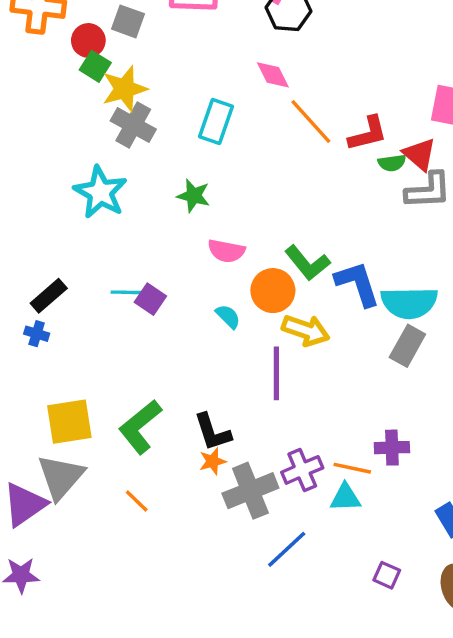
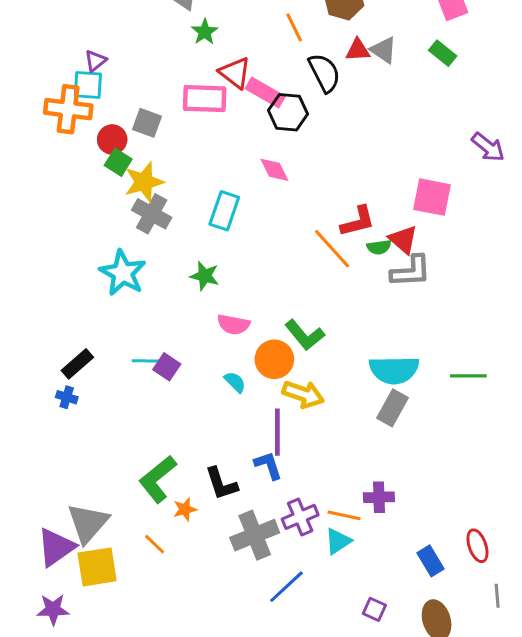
orange line: (311, 122) -> (332, 249), moved
blue L-shape: (357, 284) -> (268, 465), moved, size x0.7
yellow square: (69, 422) -> (97, 567), moved
orange star: (213, 461) -> (185, 509), moved
cyan triangle: (345, 498) -> (338, 541), turned -32

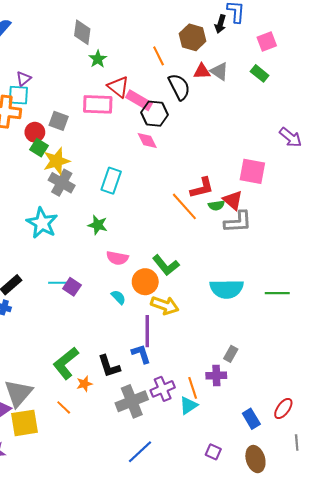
pink diamond: (274, 170) -> (147, 140), moved
gray rectangle: (393, 408) -> (231, 354), moved, size x0.7
orange line: (344, 515) -> (193, 388), turned 60
red ellipse: (477, 546) -> (283, 409), turned 55
blue line: (286, 587) -> (140, 452), moved

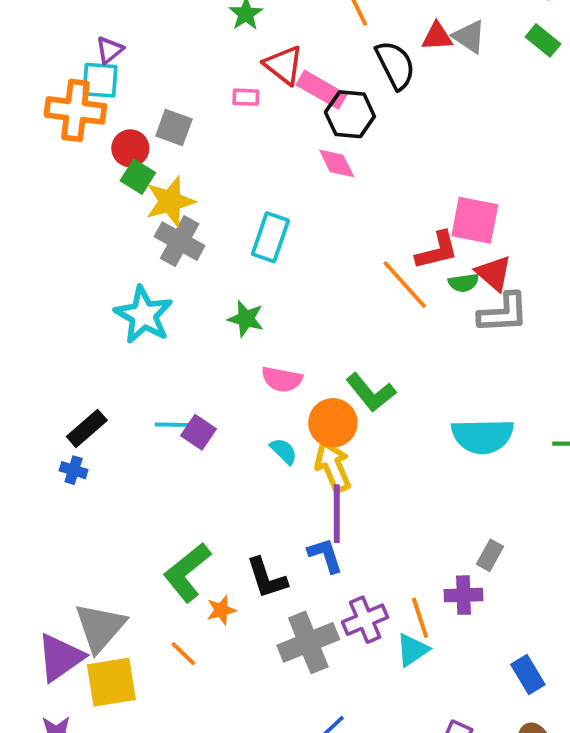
pink rectangle: (98, 104) -> (246, 97), size x0.5
pink square: (252, 171) -> (475, 220), moved
yellow arrow: (165, 305) -> (333, 466), moved, turned -132

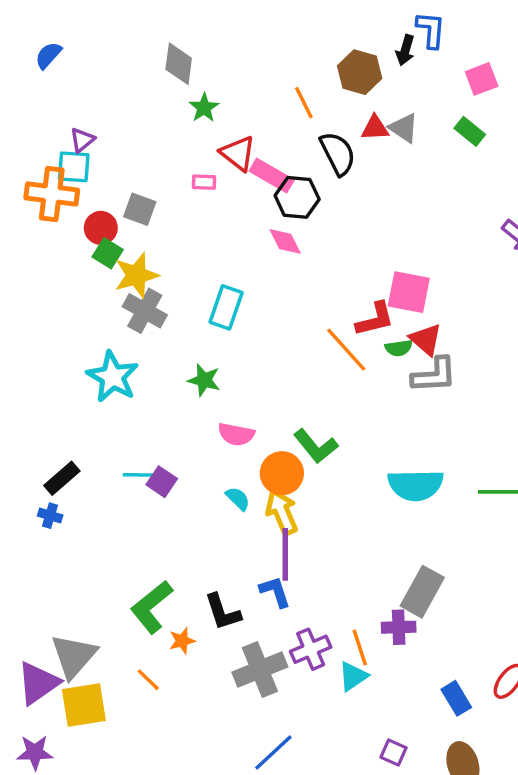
gray rectangle: (490, 555) -> (422, 592), size x1.8

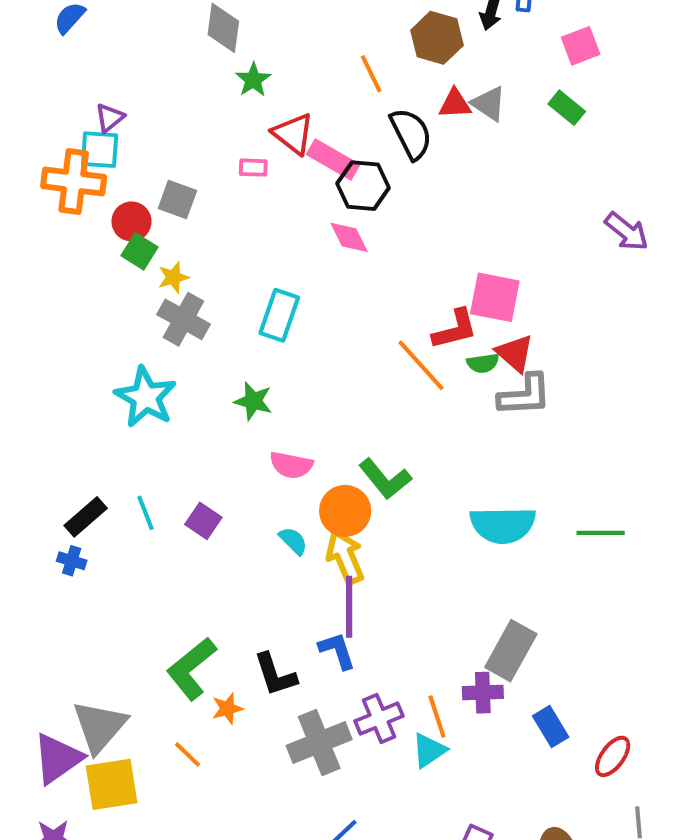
yellow star: (136, 275) -> (173, 277), size x0.6
cyan line: (138, 475) -> (145, 513), moved, turned 68
blue rectangle: (456, 698) -> (551, 726), moved

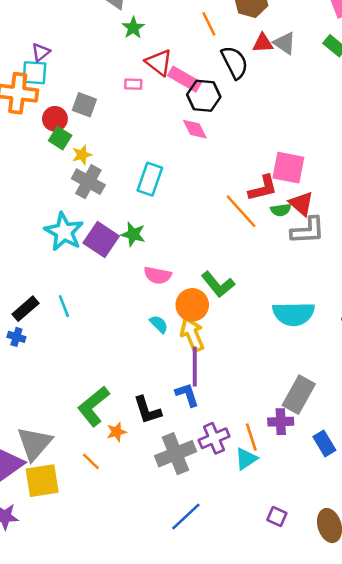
purple square: (203, 521) -> (101, 239), moved, size x1.5

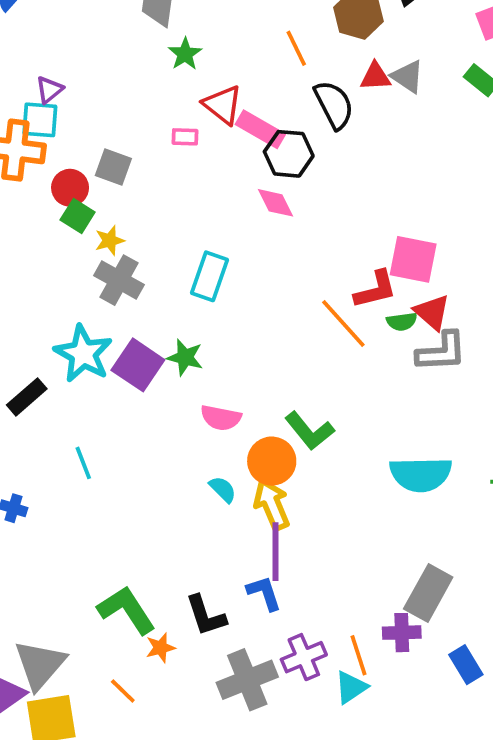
black rectangle: (25, 309) -> (27, 397), moved
green L-shape: (93, 406) -> (127, 610), turned 96

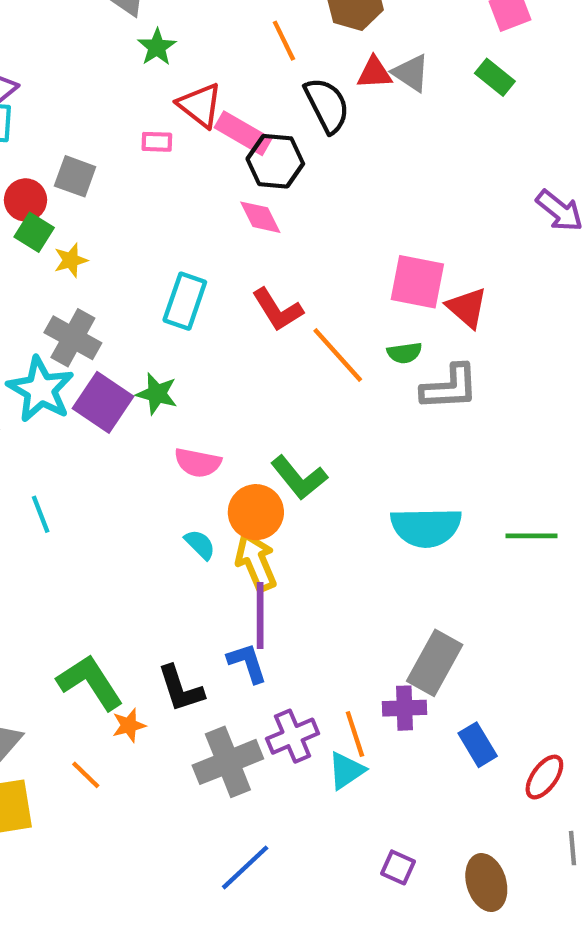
gray cross: (119, 280) -> (73, 338), moved
red L-shape: (375, 290) -> (277, 310), moved, turned 72
red triangle: (432, 312) -> (467, 308), moved

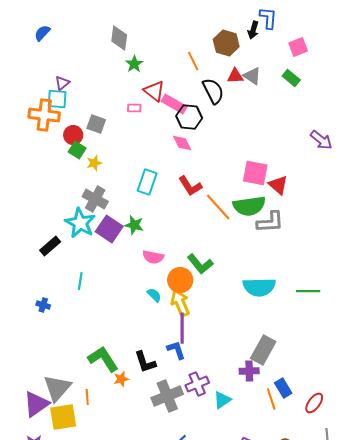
green semicircle: (404, 353) -> (249, 206), size x2.0
cyan line: (41, 514) -> (80, 281), turned 30
orange line: (355, 734) -> (271, 399), moved
orange line: (86, 775) -> (87, 397), moved, turned 42

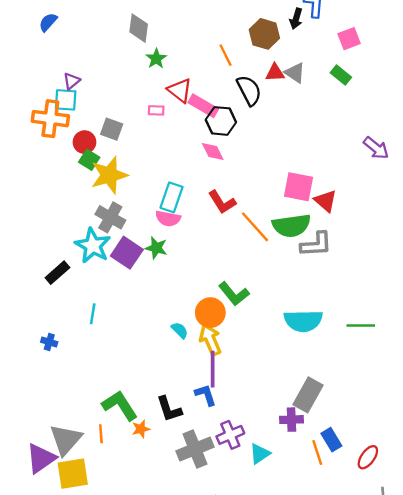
yellow star: (94, 163) -> (109, 175), size x2.0
pink semicircle: (153, 257) -> (168, 219), moved
orange line: (87, 397) -> (101, 434), moved

